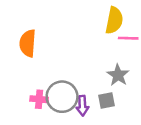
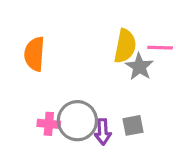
yellow semicircle: (114, 20) -> (125, 46), moved
gray star: (118, 75) -> (139, 67), moved

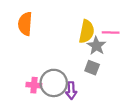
orange semicircle: (35, 54) -> (25, 24), moved
gray square: (133, 125) -> (92, 68), moved, turned 32

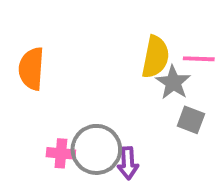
orange semicircle: (25, 24) -> (31, 69), moved
gray square: (92, 68) -> (191, 120), moved

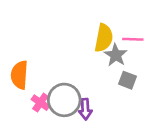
orange semicircle: (31, 69) -> (19, 75), moved
pink cross: (61, 153) -> (40, 103), turned 30

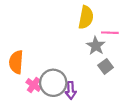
yellow semicircle: (104, 38) -> (86, 17), moved
gray square: (128, 80) -> (106, 66), turned 32

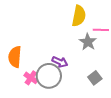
gray square: (106, 66) -> (95, 78), moved
purple arrow: (71, 90) -> (60, 62), moved, turned -63

